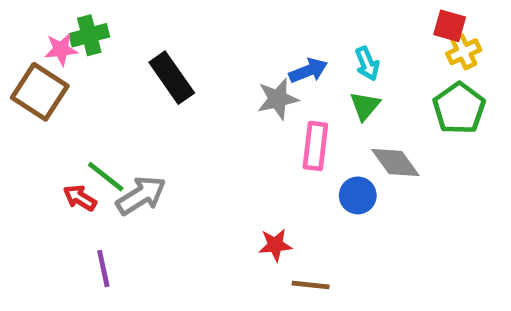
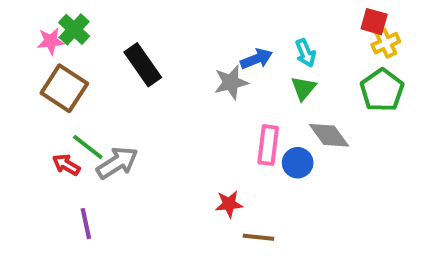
green cross: (89, 35) -> (74, 29), turned -32
brown square: (40, 92) -> (64, 88), moved
pink rectangle: (315, 146) -> (268, 145), moved

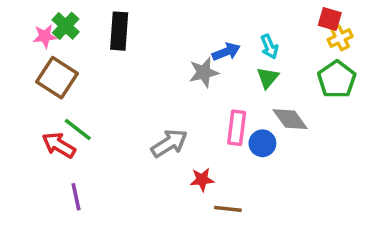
black rectangle: (143, 65) -> (119, 31), moved, turned 39
gray arrow: (117, 163) -> (169, 143), moved
red arrow: (66, 165) -> (59, 145), size x1.4

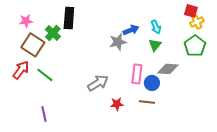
green cross: (66, 26) -> (53, 33), moved
gray diamond: (290, 119) -> (168, 69), turned -50
red arrow: (59, 145) -> (21, 70), moved, turned 96
brown line: (228, 209) -> (147, 102), moved

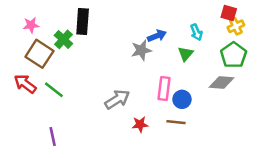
cyan arrow: (156, 27) -> (196, 32), moved
gray diamond: (168, 69) -> (222, 83), moved
red arrow: (21, 70) -> (25, 84), turned -90

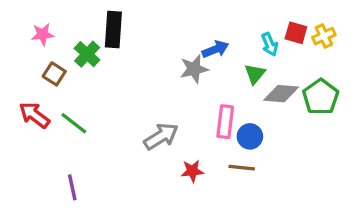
red square: (229, 13) -> (296, 33), moved
brown square: (39, 54) -> (54, 74), size x0.6
green pentagon: (233, 55) -> (321, 97), moved
gray diamond: (222, 83) -> (281, 94), moved

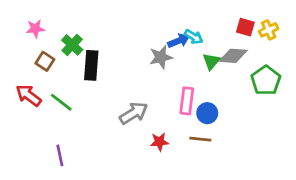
black rectangle: (113, 29) -> (91, 65), moved
cyan arrow: (270, 44) -> (194, 37), moved, turned -36
gray diamond: (281, 94) -> (233, 56), moved

